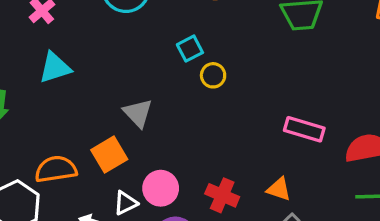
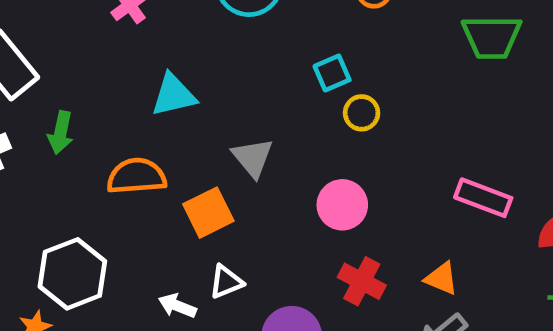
cyan triangle: (55, 68) -> (174, 95), moved
orange semicircle: (56, 169) -> (137, 176), moved
pink circle: (161, 188) -> (342, 205), moved

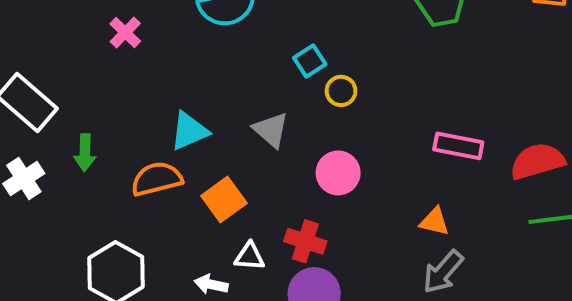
cyan triangle: (174, 95) -> (189, 131), moved
gray triangle: (253, 158) -> (271, 130), moved
red cross: (362, 281) -> (305, 241), moved
white triangle: (226, 282) -> (249, 256), turned 36

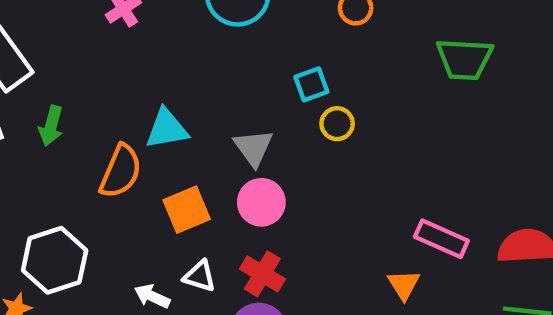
pink rectangle: (458, 146) -> (441, 239), moved
pink circle: (338, 173) -> (261, 202), moved
orange semicircle: (157, 179) -> (121, 171), turned 114
orange triangle: (434, 222) -> (404, 285), turned 32

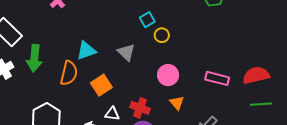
green arrow: (51, 126) -> (34, 58), size x1.5
pink circle: (261, 202) -> (168, 75), moved
orange triangle: (404, 285) -> (177, 103), moved

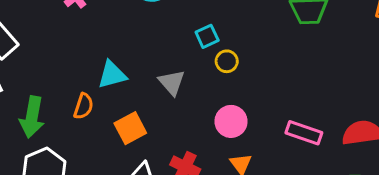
green arrow: (34, 58) -> (32, 117), moved
orange semicircle: (69, 73) -> (84, 106), size x0.7

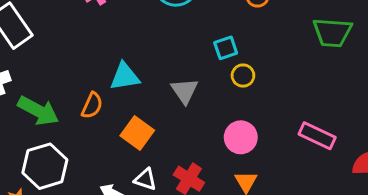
green arrow: (32, 117) -> (38, 111), turned -78
orange square: (130, 128) -> (137, 133), turned -32
pink rectangle: (304, 133) -> (317, 136), moved

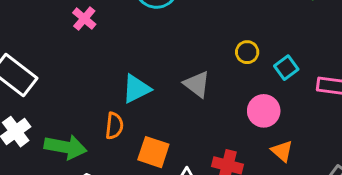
cyan square: (226, 48) -> (286, 68), moved
orange square: (137, 133) -> (153, 152), moved

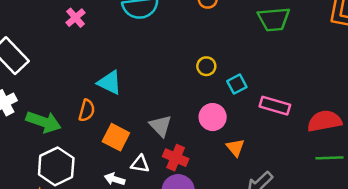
gray triangle: (197, 84) -> (160, 126), moved
cyan triangle: (136, 89) -> (110, 83), turned 44
orange triangle: (282, 151) -> (235, 148), moved

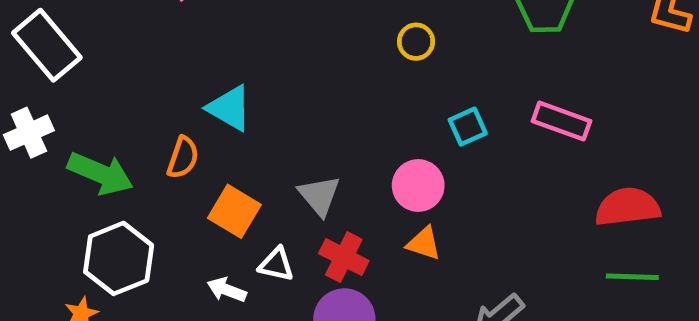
yellow circle: (206, 66) -> (416, 42), moved
pink rectangle: (275, 106) -> (561, 121), moved
orange triangle: (235, 148) -> (424, 243), moved, turned -36

